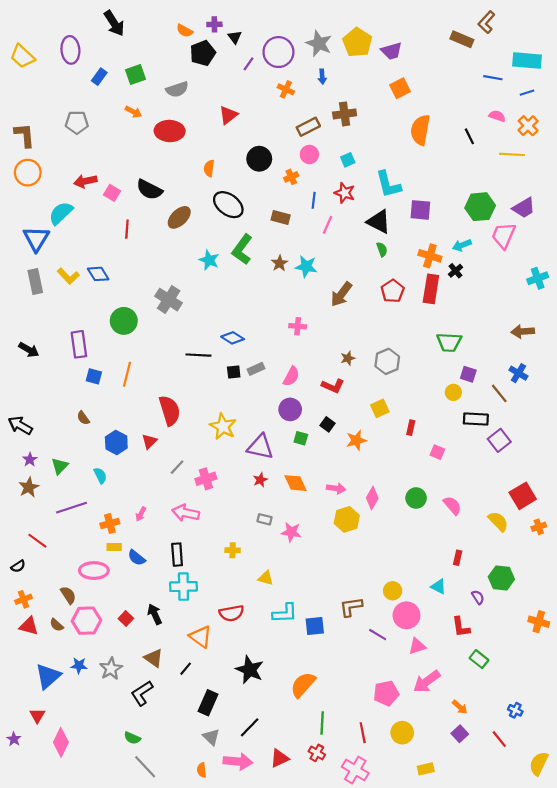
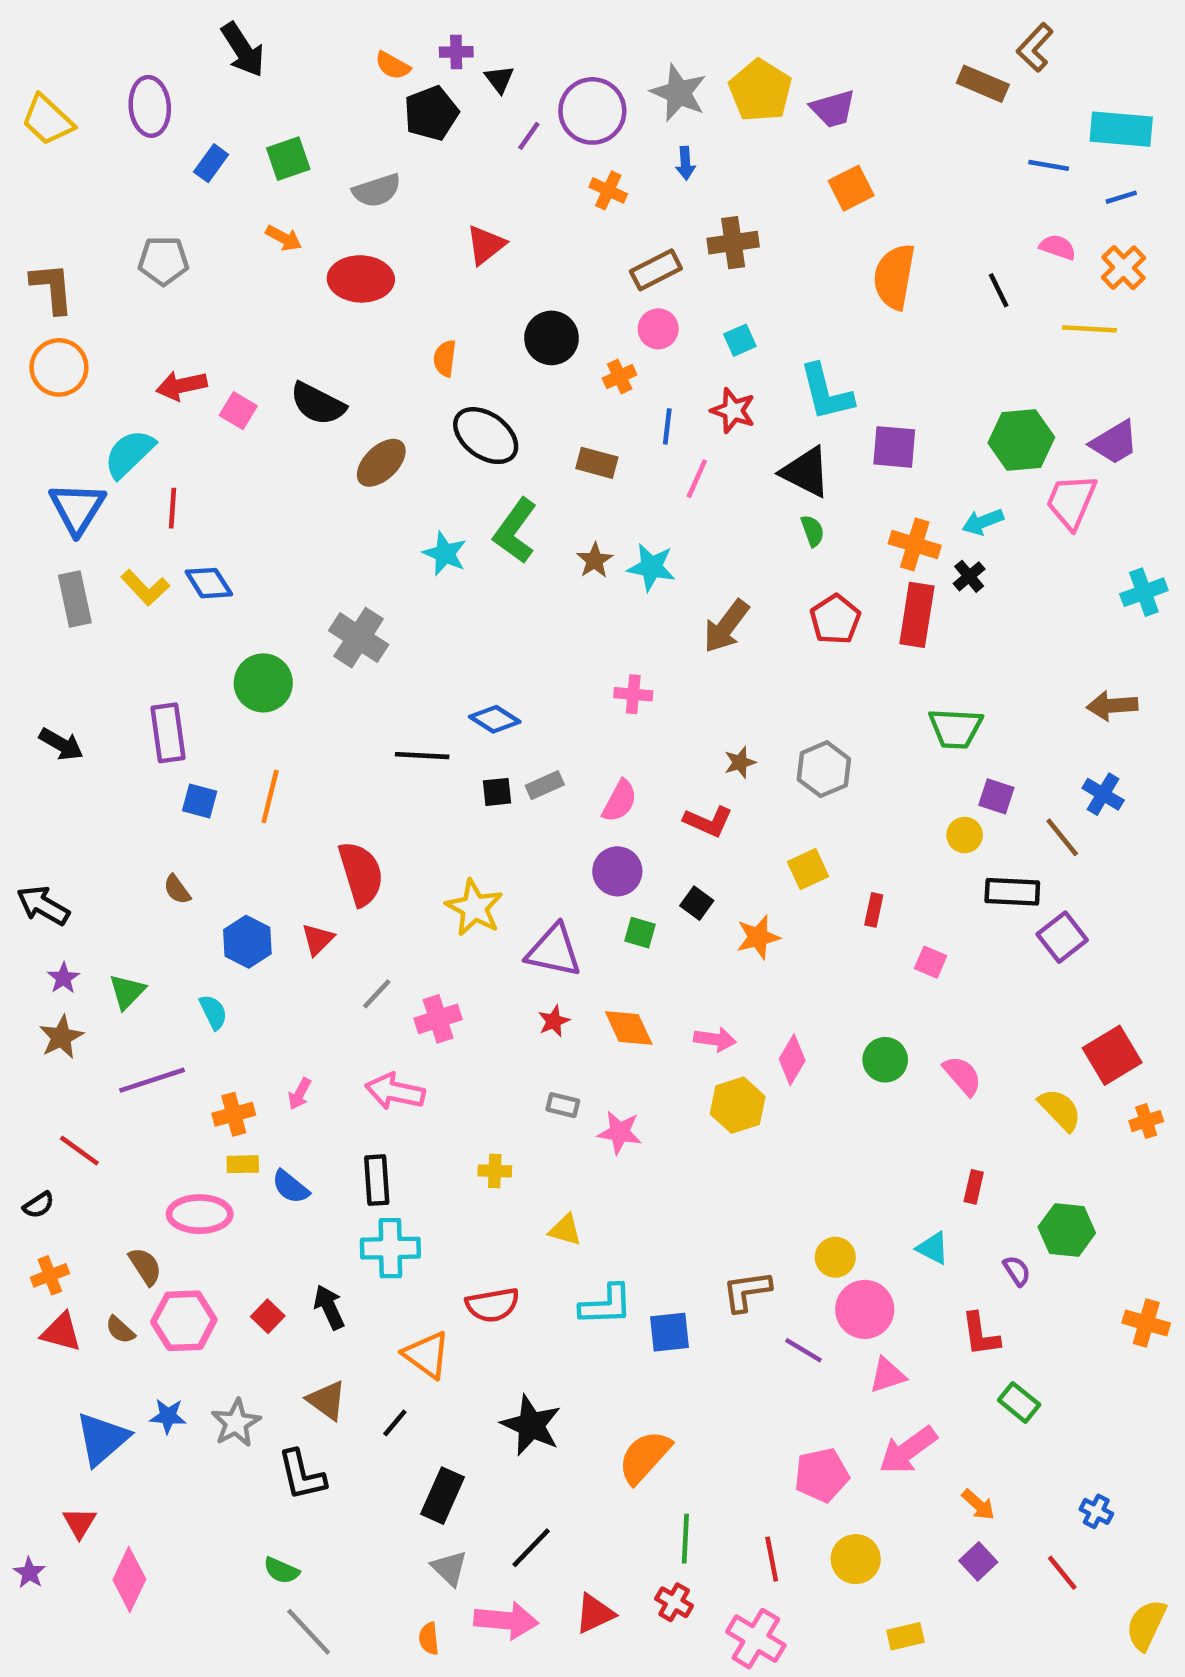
red line: (127, 229) -> (172, 508), moved
black L-shape: (142, 693) -> (302, 1475), turned -70

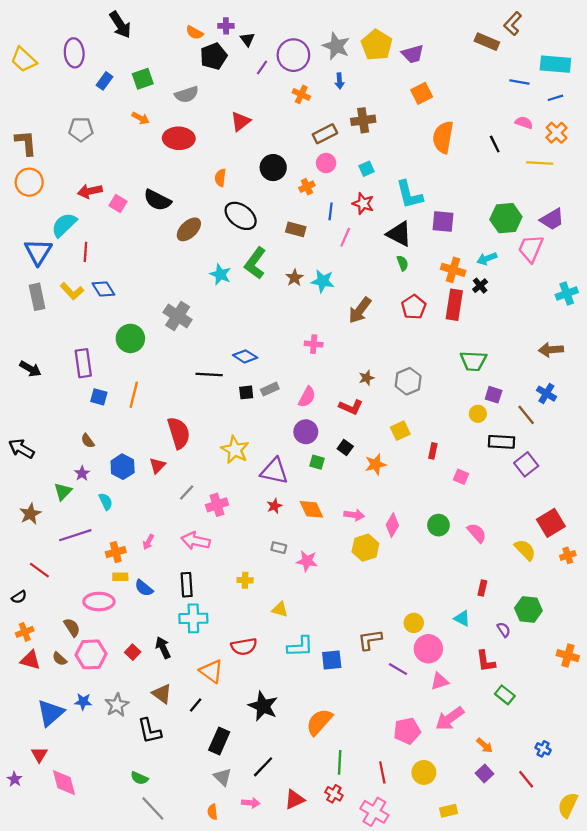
purple star: (64, 978) -> (82, 473), moved
pink diamond: (129, 1580) -> (64, 783), turned -40
pink arrow: (506, 1620) -> (251, 803), size x0.6

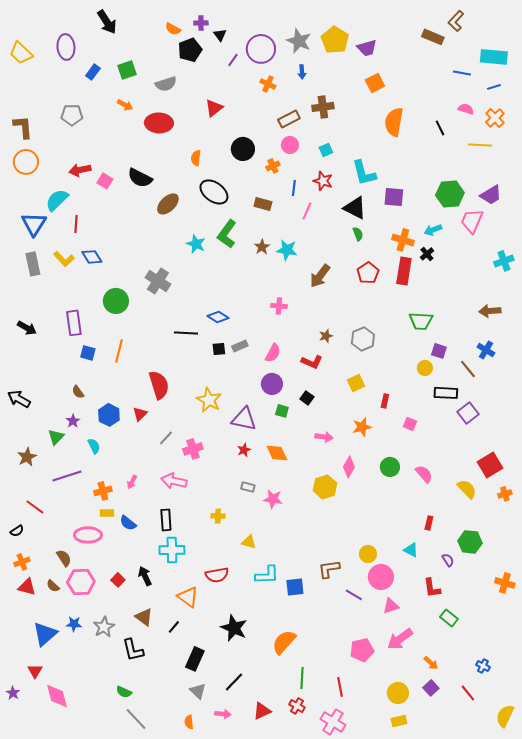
orange star: (376, 464) -> (362, 427), moved
pink arrow: (354, 515) -> (324, 437), moved
yellow circle: (424, 772) -> (398, 693), moved

